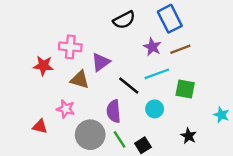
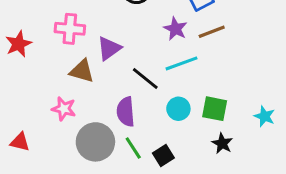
red star: (43, 66) -> (19, 44), moved, turned -30
green square: (185, 89) -> (215, 109), moved
red triangle: (40, 126) -> (20, 142), moved

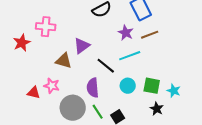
pink cross: (70, 29) -> (46, 27), moved
cyan star: (264, 116) -> (174, 91), moved
red triangle: (20, 142) -> (34, 93), moved

